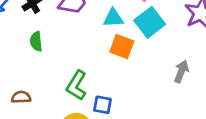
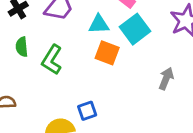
green L-shape: (77, 85) -> (52, 60), moved
blue square: (102, 105) -> (87, 111), turned -30

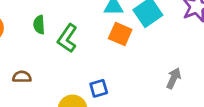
gray arrow: (166, 79) -> (174, 78), moved

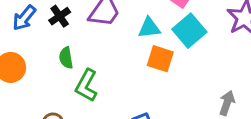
green L-shape: (67, 38) -> (86, 85), moved

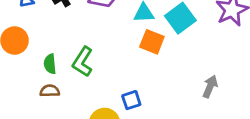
green semicircle: (66, 58) -> (50, 64), moved

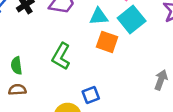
green L-shape: (83, 62) -> (61, 56), moved

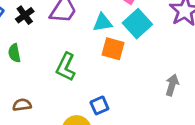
green semicircle: (17, 66) -> (14, 53), moved

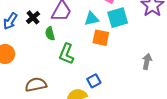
cyan square: (137, 24) -> (118, 18), turned 30
green semicircle: (14, 53) -> (50, 34), moved
brown semicircle: (22, 105) -> (36, 85), size x1.5

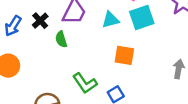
orange square: (101, 38) -> (124, 55), moved
green L-shape: (66, 54) -> (85, 83), moved, turned -55

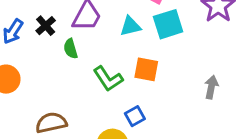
green L-shape: (85, 83) -> (108, 79), moved

